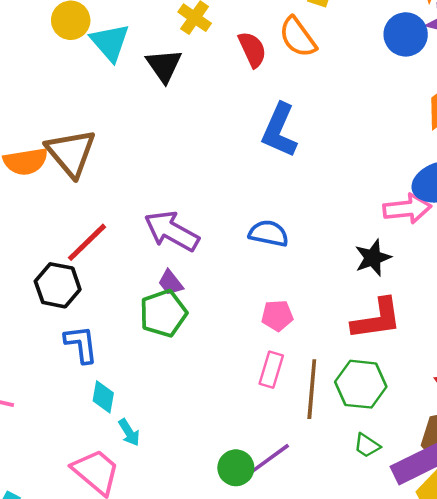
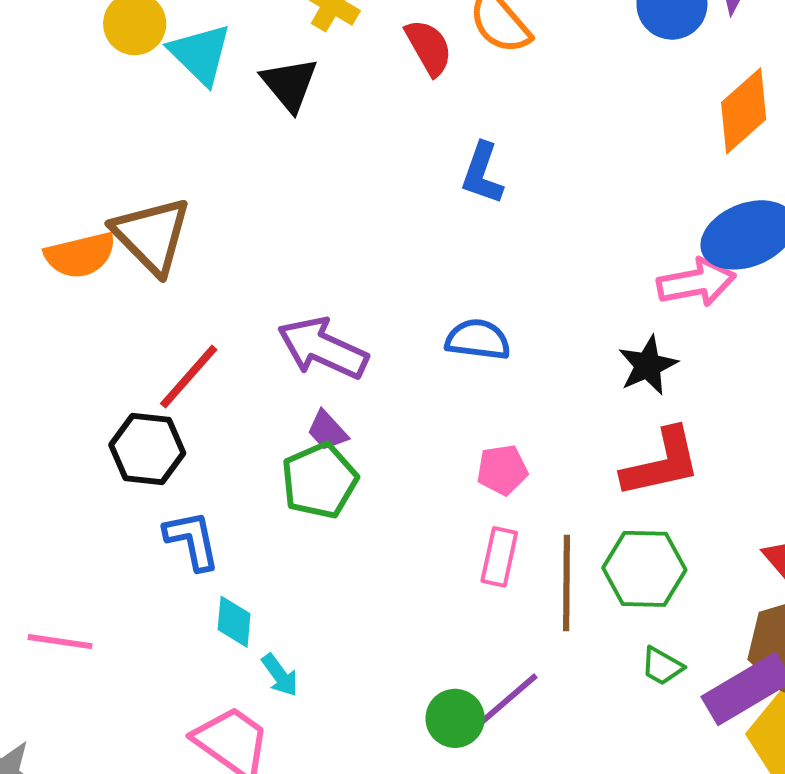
blue L-shape: (279, 130) -> (482, 173), size x0.7

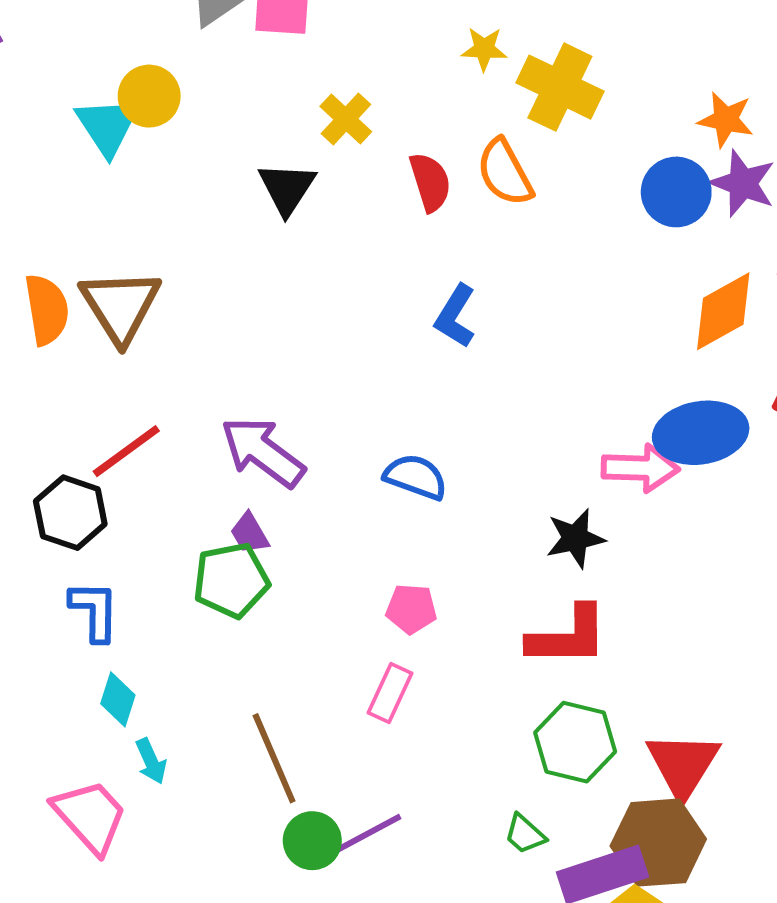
cyan triangle: (200, 54) -> (107, 126), moved
orange semicircle: (80, 255) -> (47, 310), turned -98
green hexagon: (644, 569) -> (575, 742), moved
brown line: (567, 583) -> (274, 758), moved, turned -36

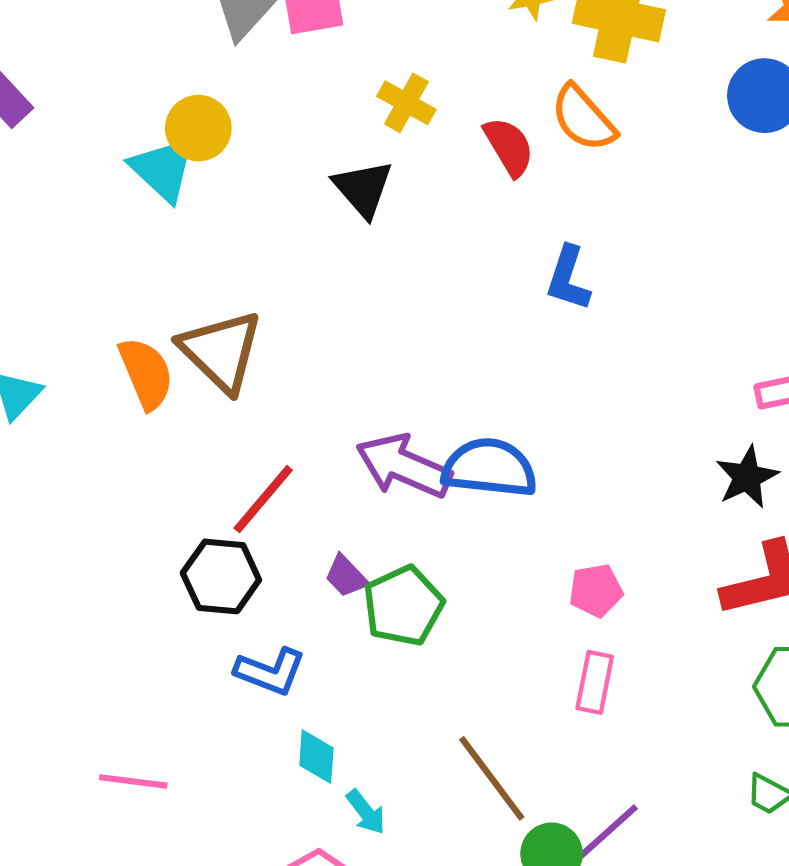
blue semicircle: (416, 477) -> (489, 468), moved, size x1.4
purple trapezoid: (250, 533) -> (346, 576), moved
blue L-shape: (94, 611) -> (270, 672), turned 124

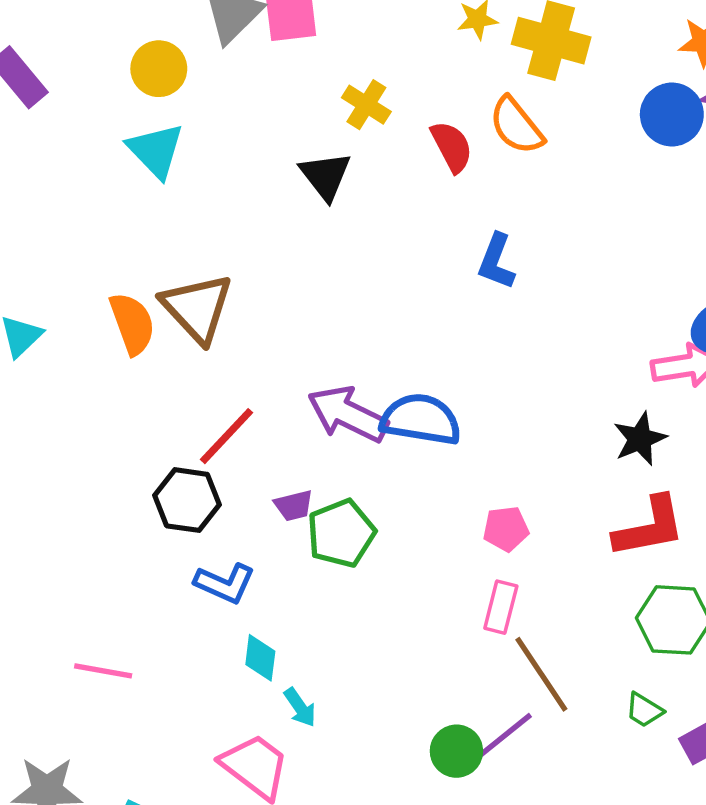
yellow circle: (198, 128) -> (159, 69), moved
purple trapezoid: (346, 576) -> (294, 505), turned -63
brown line: (492, 778) -> (541, 674), moved

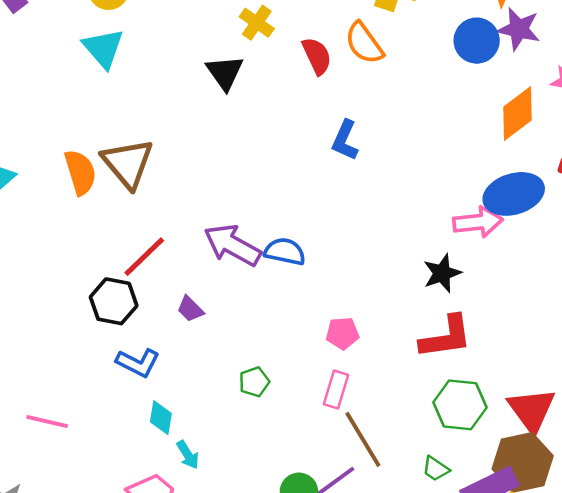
blue semicircle: (421, 419) -> (285, 251), size x0.7
purple trapezoid: (294, 505) -> (190, 309), turned 56
green pentagon: (341, 533) -> (254, 382), moved, size x0.6

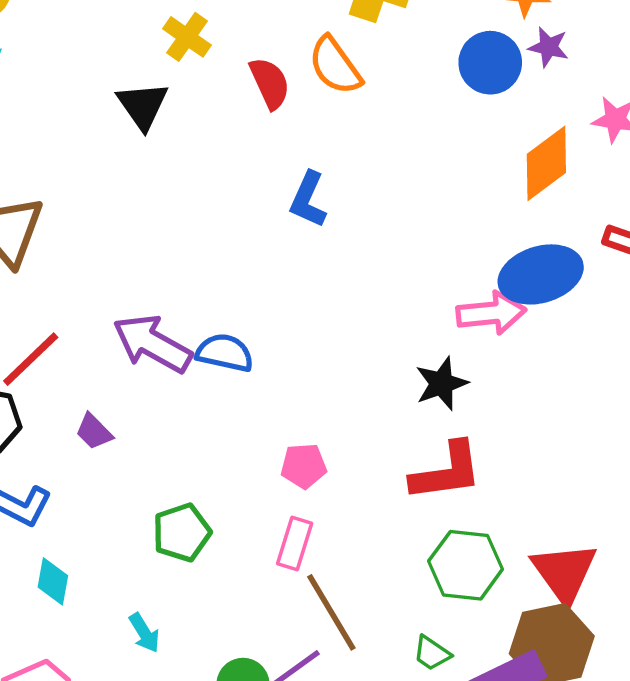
purple star: (519, 29) -> (548, 47), size x0.7
green pentagon: (254, 382) -> (182, 532), size x1.4
cyan arrow: (188, 455) -> (144, 633), moved

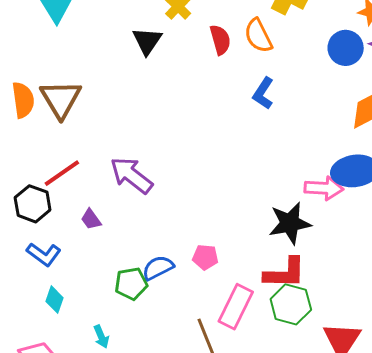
blue L-shape: (308, 200) -> (263, 93), moved
blue semicircle: (225, 353) -> (158, 268), moved, turned -48
black star: (442, 383) -> (290, 223), size x1.4
pink rectangle: (295, 543) -> (236, 307), moved, size x1.5
green hexagon: (466, 565) -> (291, 304), moved

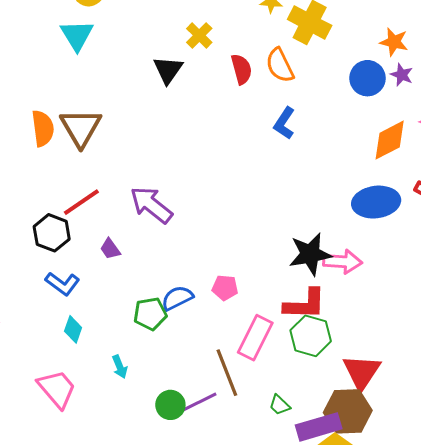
pink arrow: (324, 188) -> (343, 262), moved

